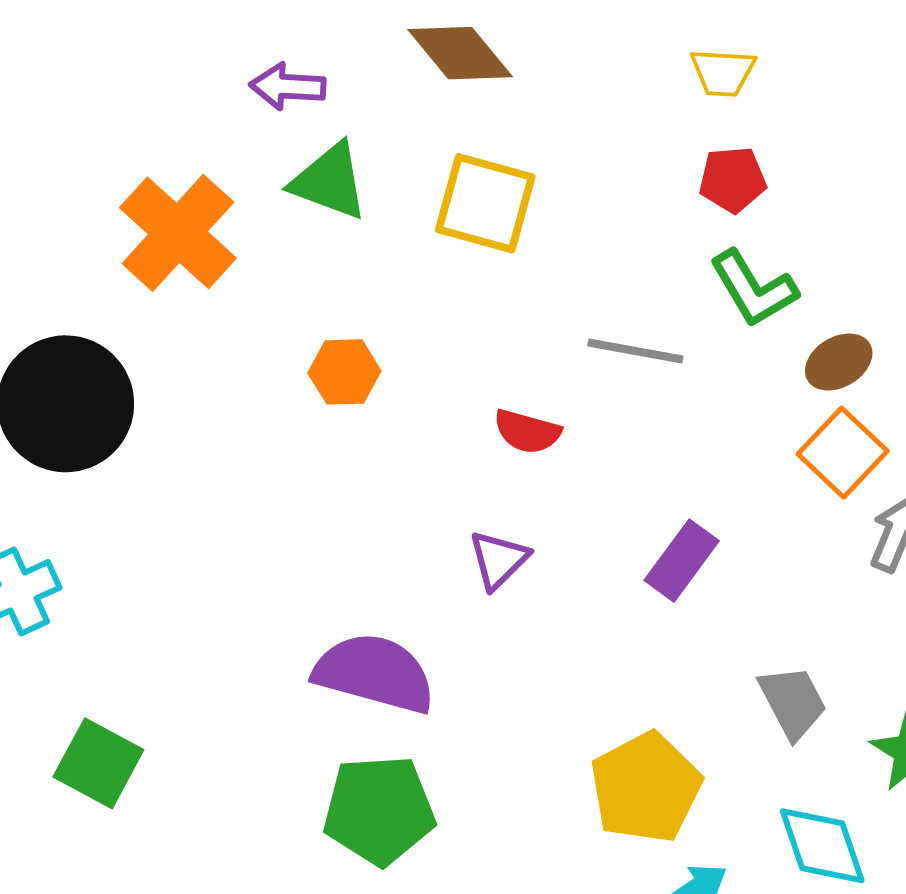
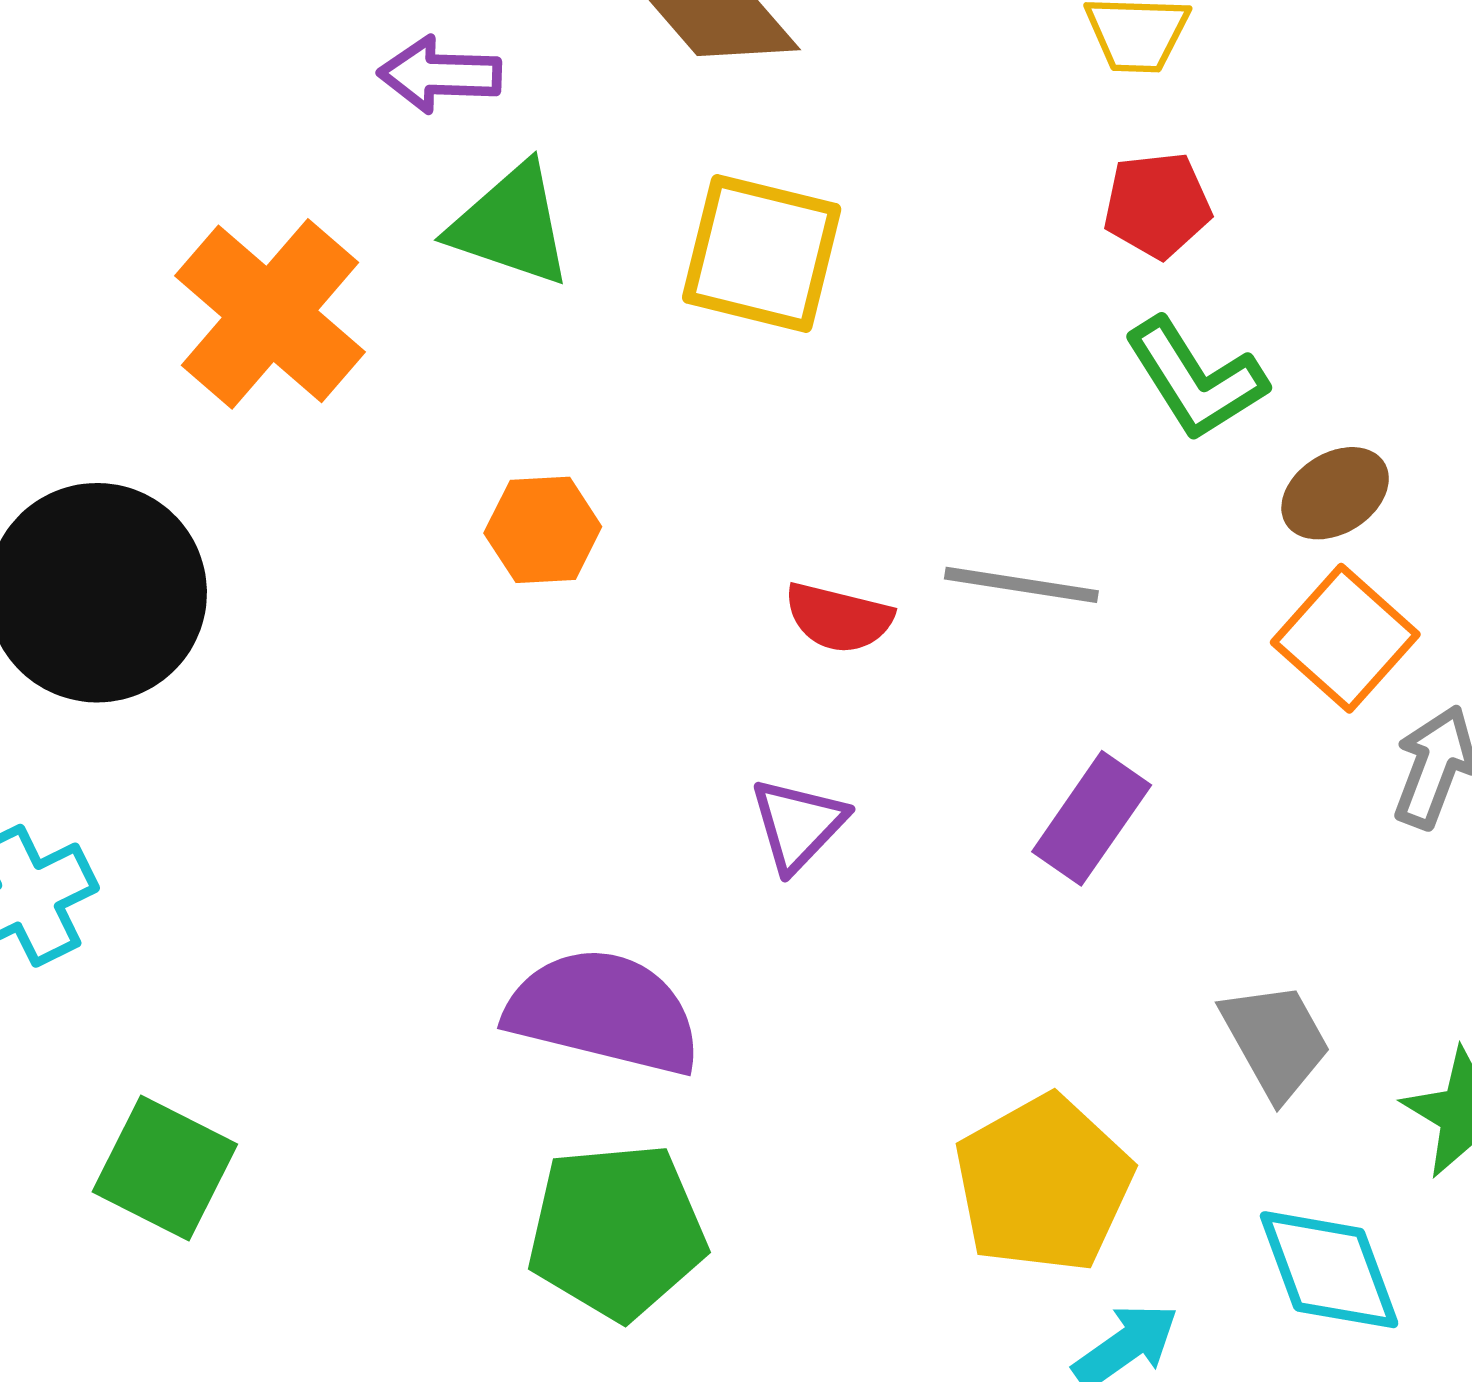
gray line: (635, 351) -> (1021, 585), moved

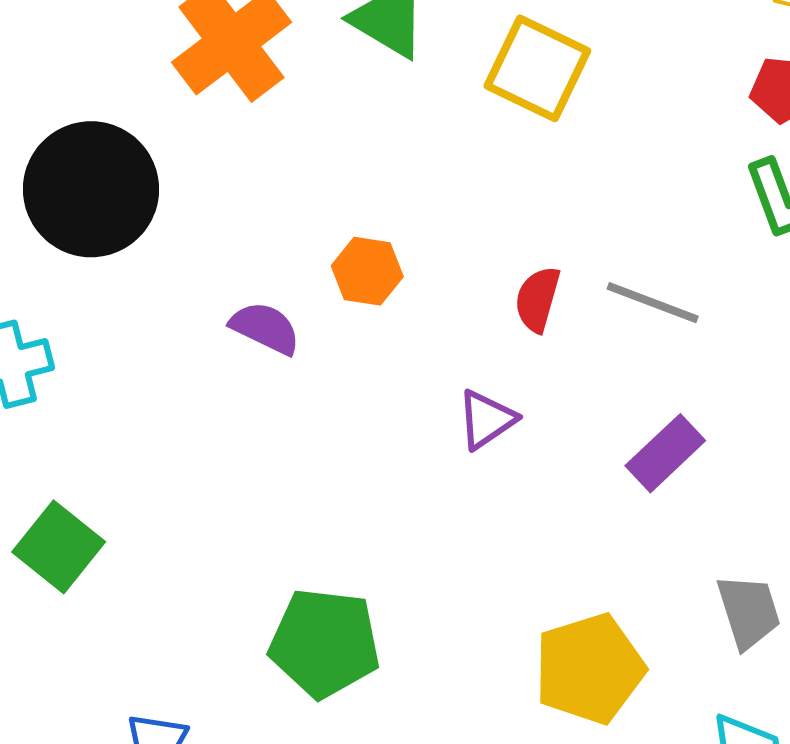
orange hexagon: (543, 530) -> (367, 271), moved
red semicircle: (839, 618) -> (537, 299), turned 80
purple semicircle: (604, 1012) -> (265, 328), moved, size x0.6

